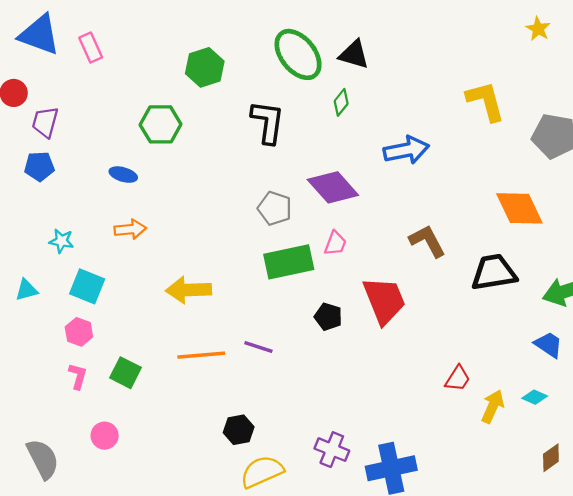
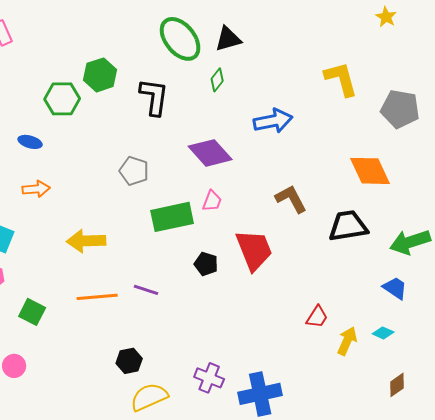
black triangle: (354, 54) -> (228, 39), turned -32
green hexagon: (205, 67) -> (100, 75), moved
gray pentagon: (275, 208) -> (134, 171), moved

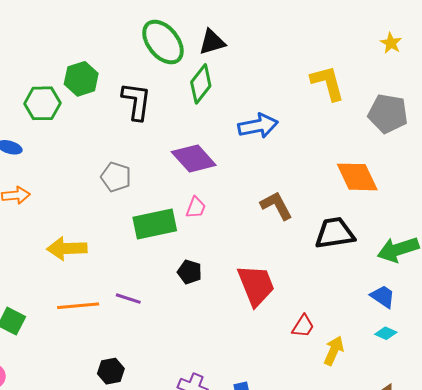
yellow star: (386, 17) -> (391, 43), moved
green diamond: (217, 80) -> (201, 84), size x1.6
red trapezoid: (254, 250) -> (256, 285), moved
cyan diamond: (383, 333) -> (386, 333), moved

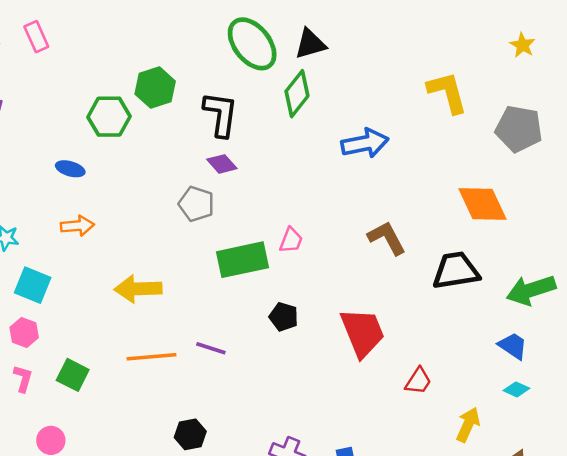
purple diamond: (194, 159) -> (222, 164), moved, size x0.6
yellow arrow: (334, 351) -> (468, 425), moved

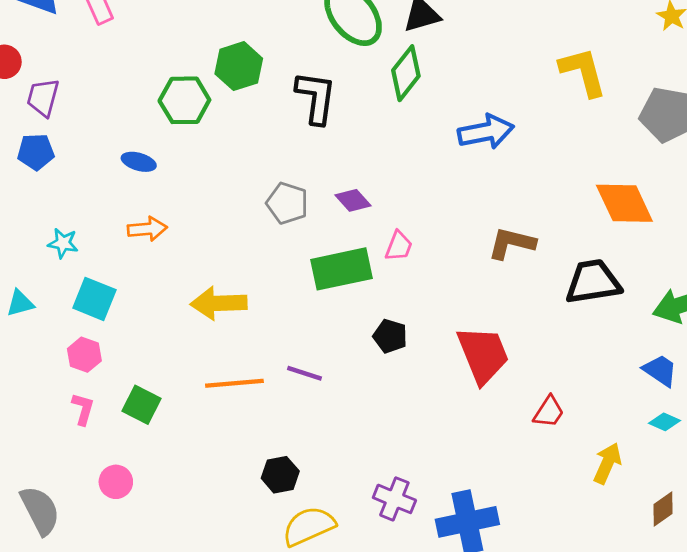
purple diamond: (222, 164) -> (353, 200), moved
brown L-shape: (387, 238) -> (512, 243), turned -48

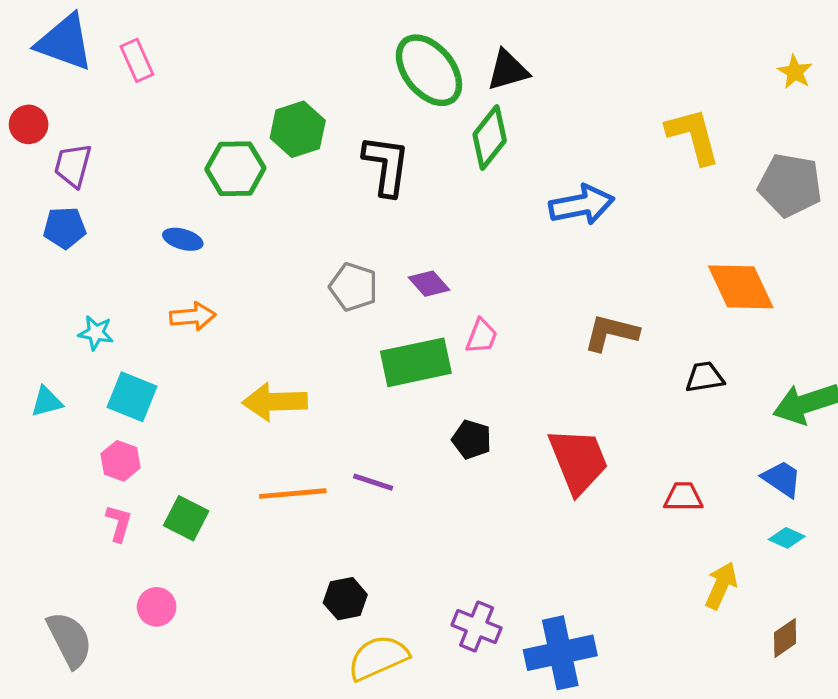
black trapezoid: (593, 282) -> (705, 377), size x0.6
red trapezoid: (549, 412) -> (683, 497), moved, turned -123

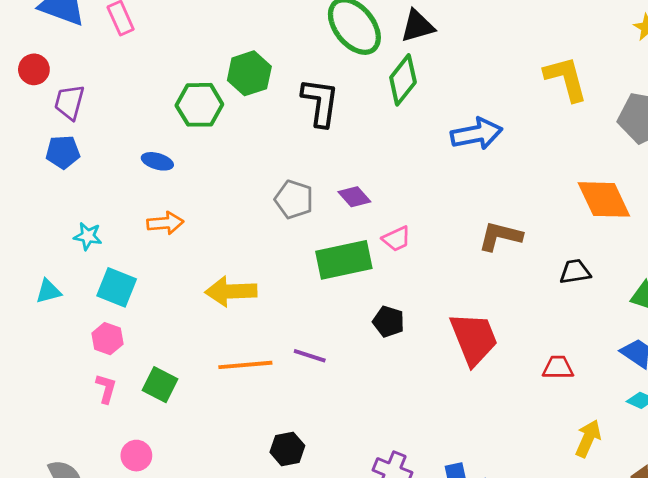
pink trapezoid: (481, 336) -> (396, 239), turned 44

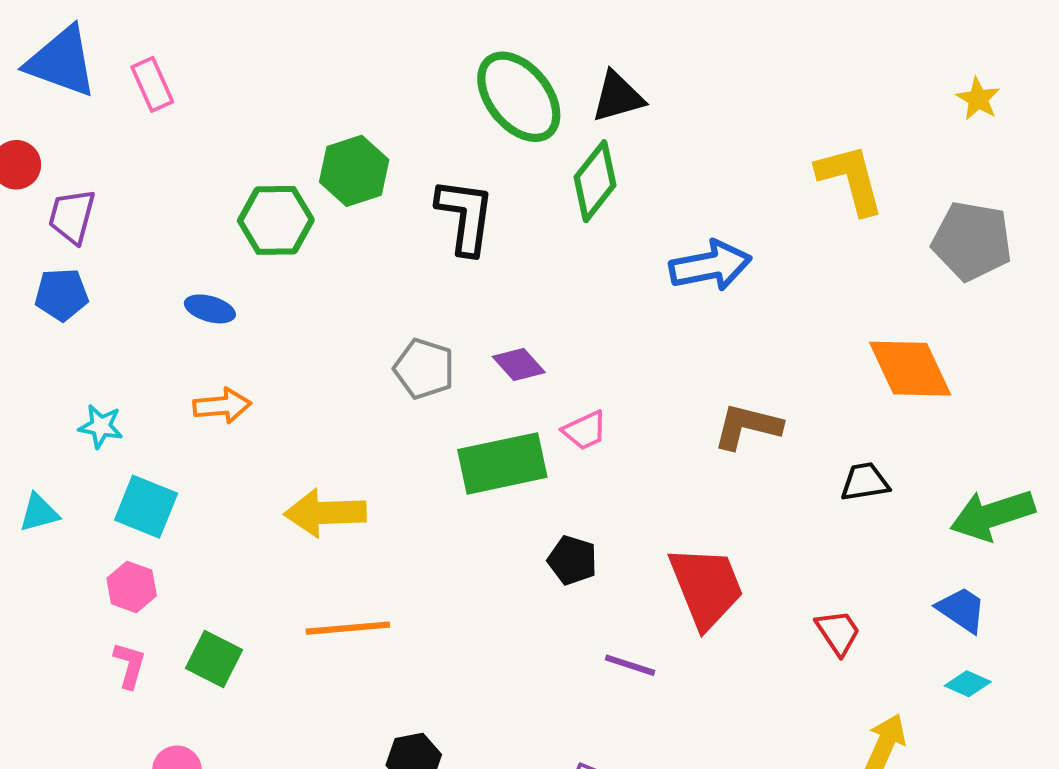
purple line: (310, 356) -> (630, 665), moved
red trapezoid: (558, 368) -> (838, 632), turned 56

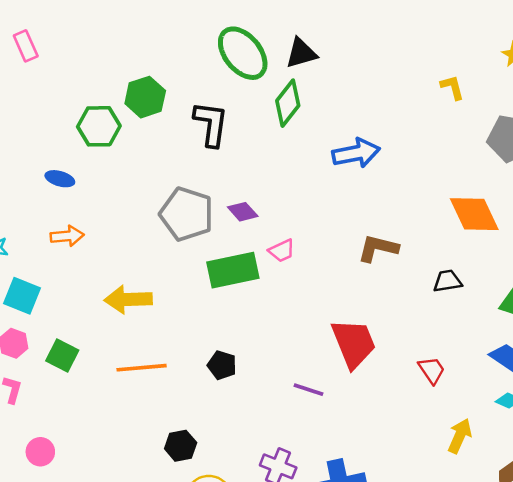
yellow L-shape: (850, 179) -> (452, 87), moved, size x0.6
gray pentagon: (424, 369) -> (187, 214), size x1.5
black pentagon: (572, 560) -> (222, 365), moved
green square: (214, 659) -> (62, 355), moved

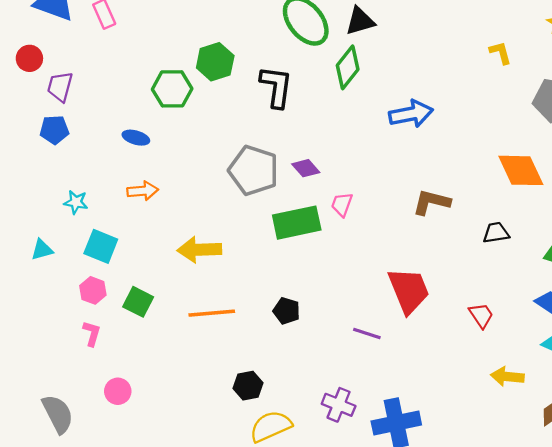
pink trapezoid: (282, 251) -> (342, 204), turned 135
yellow arrow: (460, 436) -> (507, 377), turned -108

